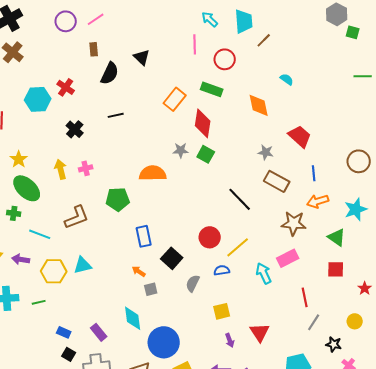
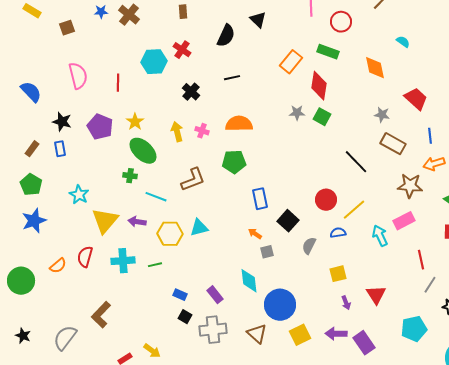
brown rectangle: (94, 49) -> (183, 12), moved
pink cross: (86, 168) -> (202, 131), turned 32
orange semicircle: (153, 173) -> (239, 124), moved

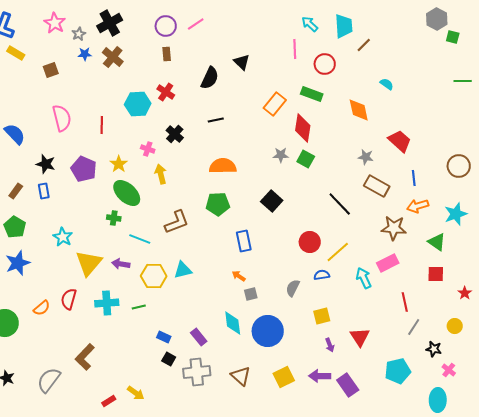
pink cross: (202, 131) -> (148, 149), moved
black square: (288, 221) -> (272, 201), moved
blue circle: (280, 305) -> (268, 331), moved

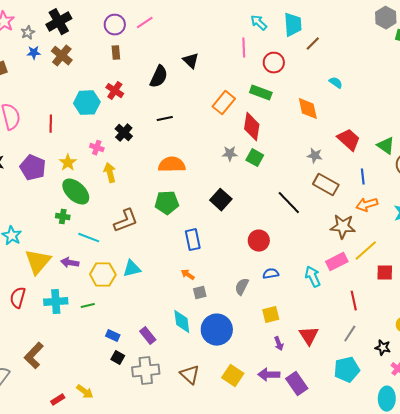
green triangle: (437, 242) -> (386, 146), moved
yellow line: (338, 252) -> (366, 251), moved
gray line: (414, 327) -> (350, 334), moved
yellow square: (284, 377) -> (233, 376), turned -30

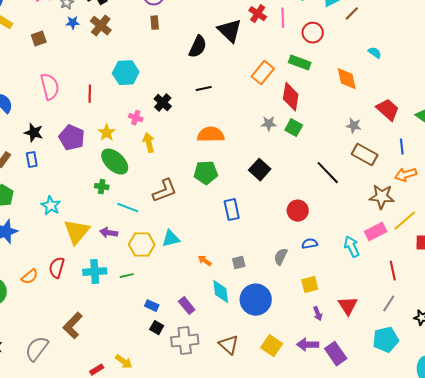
black triangle: (191, 61) -> (230, 31), size x1.5
red cross: (115, 91) -> (258, 14), moved
orange arrow: (188, 275) -> (205, 261), moved

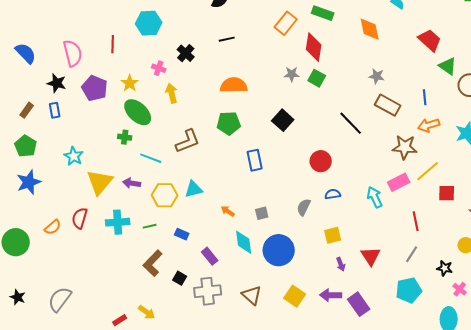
pink semicircle: (50, 87) -> (73, 53), moved
red trapezoid: (388, 110) -> (430, 40), moved
blue rectangle: (152, 306) -> (182, 234), moved
brown L-shape: (73, 326) -> (153, 263), moved

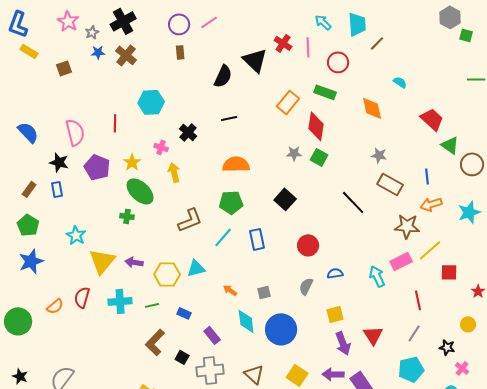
cyan line: (151, 158) -> (223, 237), moved, turned -70
red circle: (321, 161) -> (308, 245), moved
purple arrow: (341, 264) -> (343, 343), size x1.6

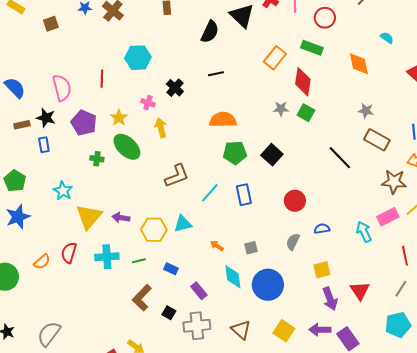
brown rectangle: (29, 189) -> (22, 125), moved, turned 42
green pentagon: (231, 202) -> (235, 153), moved
green cross: (127, 216) -> (97, 159), moved

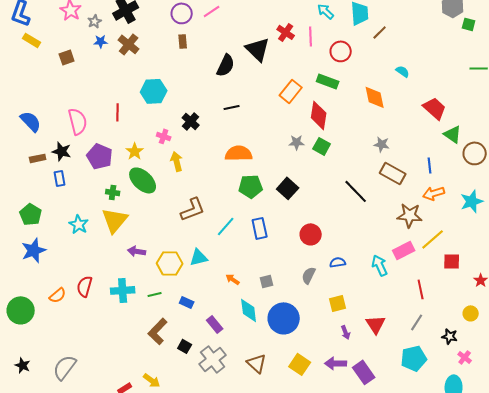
yellow triangle: (89, 217) -> (115, 220), moved
purple arrow: (330, 299) -> (346, 332), size x0.6
gray cross: (197, 326) -> (213, 359), turned -32

